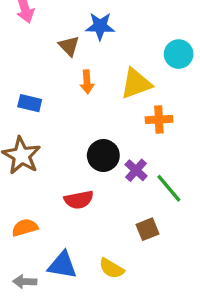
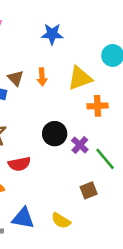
brown triangle: (69, 46) -> (16, 78), moved
red semicircle: (79, 200) -> (19, 164), moved

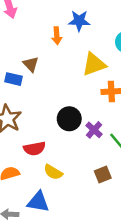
blue star: (52, 34) -> (79, 21), moved
orange arrow: (42, 77) -> (57, 36), moved
yellow semicircle: (61, 221) -> (53, 172), moved

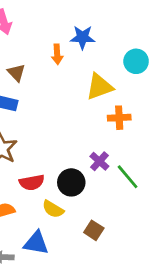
brown triangle: (31, 64) -> (16, 73), moved
black circle: (69, 119) -> (71, 182), moved
brown square: (103, 175) -> (94, 230), moved, turned -35

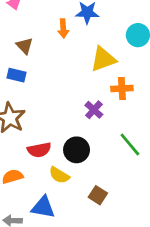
purple cross: (99, 161) -> (94, 110), moved

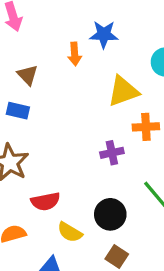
purple cross: (94, 110) -> (112, 153), turned 36
black circle: (77, 150) -> (110, 214), moved

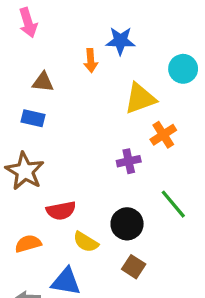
brown triangle: (28, 75) -> (43, 82), turned -40
orange cross: (146, 127) -> (163, 135), turned -30

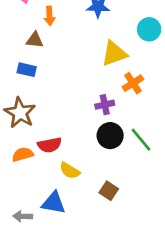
orange arrow: (91, 61) -> (50, 16), moved
black circle: (127, 224) -> (110, 136), moved
orange semicircle: (28, 244) -> (23, 154), moved

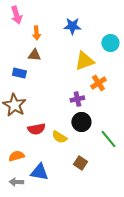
brown triangle: (35, 40) -> (34, 55), moved
green line: (141, 140) -> (108, 139), moved
orange semicircle: (23, 154) -> (16, 156), moved
yellow semicircle: (70, 171) -> (59, 137), moved

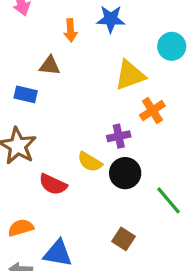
orange arrow: (36, 33) -> (71, 30), moved
red semicircle: (36, 129) -> (53, 184), turned 36
yellow semicircle: (59, 137) -> (90, 162), moved

